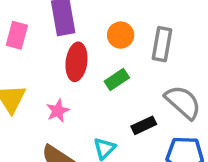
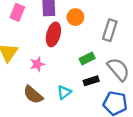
orange circle: (121, 35) -> (75, 17), moved
green rectangle: (117, 79) -> (87, 59), moved

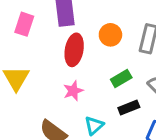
orange circle: (75, 17) -> (110, 35), moved
pink star: (37, 64) -> (73, 91), moved

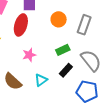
red ellipse: (74, 50) -> (21, 25), moved
black rectangle: (129, 108) -> (66, 70), turned -32

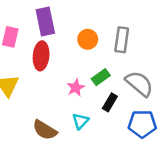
pink star: (29, 55) -> (76, 88), moved

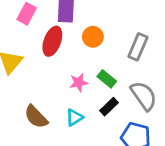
orange circle: (88, 39) -> (93, 37), moved
green rectangle: (101, 77) -> (107, 79), turned 60

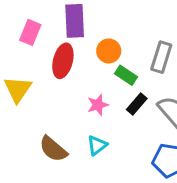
green rectangle: (107, 79) -> (126, 75), moved
black rectangle: (109, 107) -> (137, 104), moved

